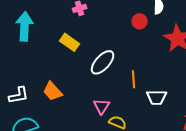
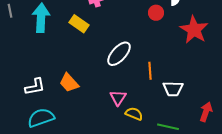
yellow rectangle: (70, 42) -> (79, 24), moved

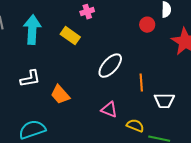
white L-shape: (35, 87) -> (30, 79), moved
pink triangle: (118, 98) -> (109, 110), turned -42
yellow semicircle: (134, 114) -> (135, 126), moved

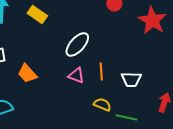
orange line: (141, 83) -> (101, 71), moved
pink triangle: (109, 110) -> (76, 75), moved

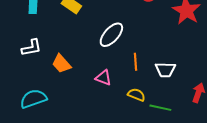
pink triangle: (76, 75) -> (103, 78), moved

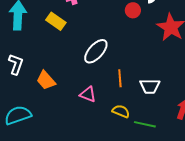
white L-shape: (31, 48) -> (16, 64), turned -60

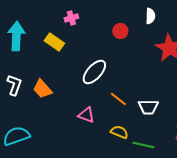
red circle: (133, 10) -> (120, 31), moved
orange line: (120, 78) -> (118, 99), turned -48
orange trapezoid: (46, 80) -> (42, 89), moved

